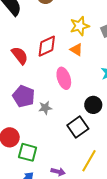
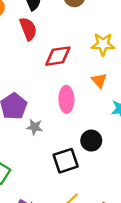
orange triangle: (76, 50) -> (99, 80), moved
red semicircle: (20, 55) -> (28, 29), moved

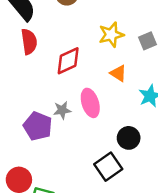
red semicircle: (28, 29) -> (29, 42), turned 30
gray star: (35, 127) -> (62, 110), moved

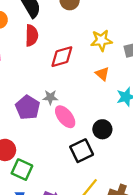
pink ellipse: (90, 103) -> (65, 117), moved, turned -30

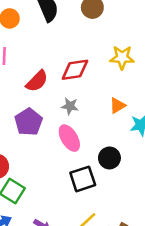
red semicircle: (32, 35) -> (37, 81), moved, turned 35
orange triangle: (102, 74) -> (117, 105), moved, turned 40
gray star: (50, 97) -> (70, 106), moved

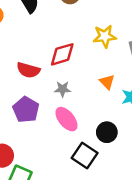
red semicircle: (37, 81) -> (28, 70), turned 70
orange triangle: (117, 105) -> (107, 82), turned -35
black square: (83, 179) -> (85, 156), turned -30

